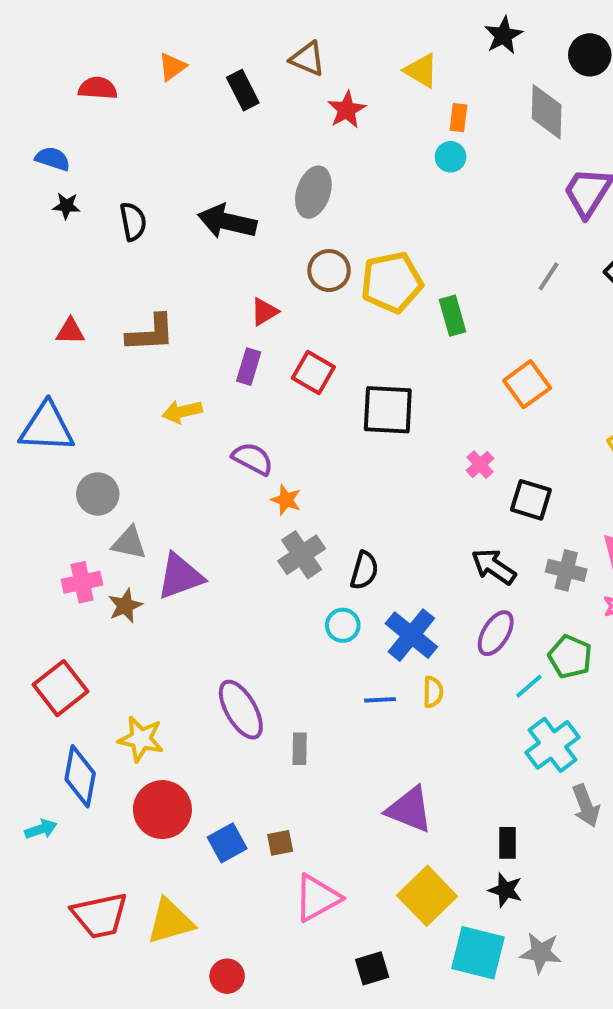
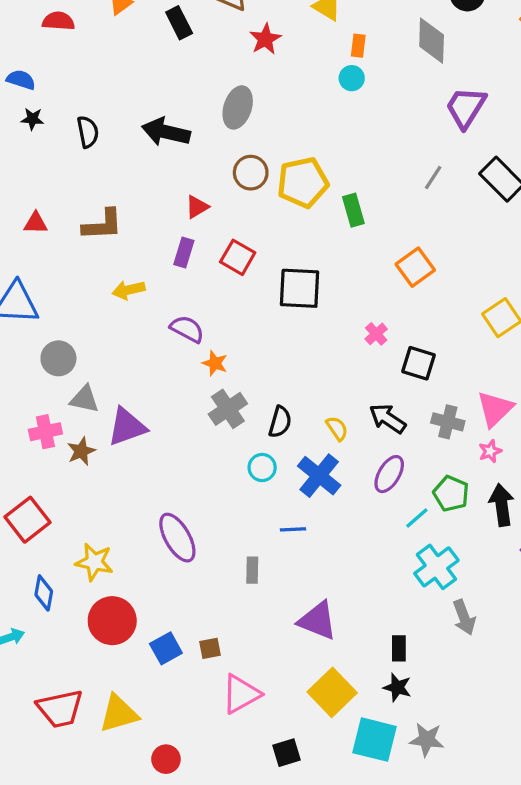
yellow semicircle: (433, 692) -> (337, 428), moved, turned -35
gray rectangle: (300, 749) -> (252, 570), moved
blue diamond: (80, 776) -> (44, 593), size x0.7

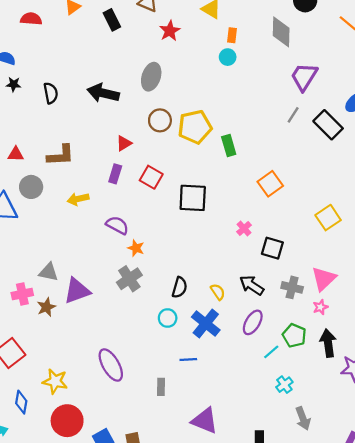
gray line: (433, 178) -> (293, 115), moved
gray circle: (58, 358) -> (31, 187), moved
gray cross: (228, 409) -> (129, 279), moved
cyan cross: (436, 567) -> (284, 385), size x0.6

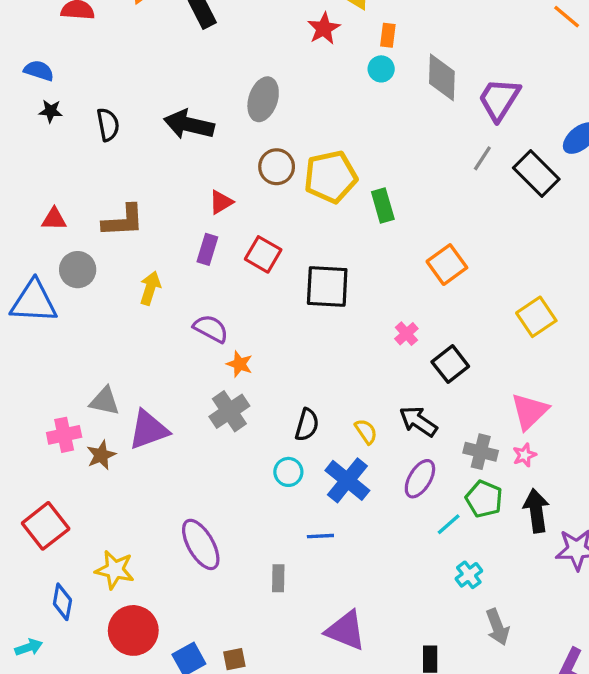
red star: (170, 31) -> (324, 28), moved
gray diamond: (281, 32) -> (442, 77), moved
yellow arrow: (78, 199) -> (150, 288), turned 120
black square: (272, 248) -> (450, 364), turned 35
gray cross: (292, 287) -> (481, 452), moved

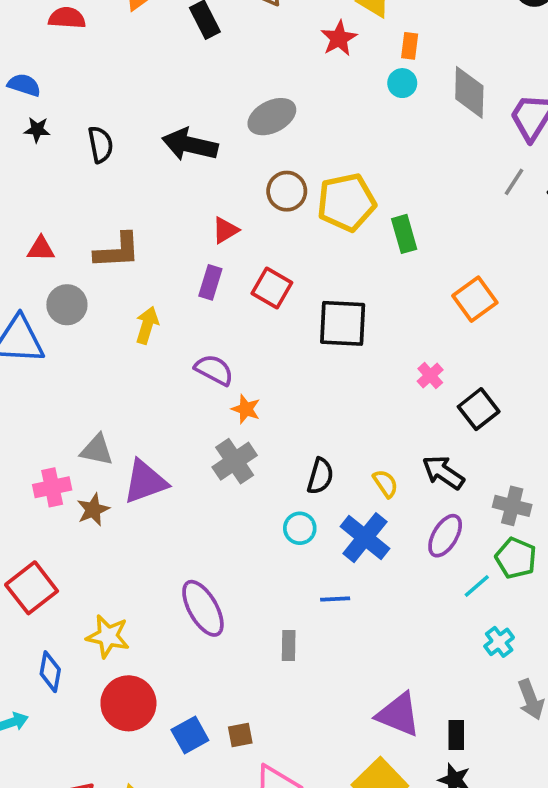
gray ellipse: (263, 99) -> (272, 117), turned 45
purple triangle: (346, 630) -> (399, 715), moved

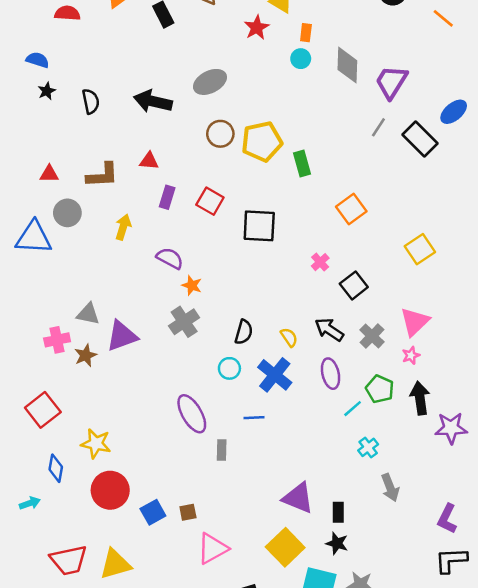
black star: (37, 130) -> (47, 91), turned -30
red triangle: (225, 230) -> (149, 161), moved, turned 36
gray cross: (512, 506) -> (372, 336), moved, turned 30
purple ellipse: (445, 536) -> (331, 374), turned -44
purple ellipse: (203, 608) -> (192, 414), moved

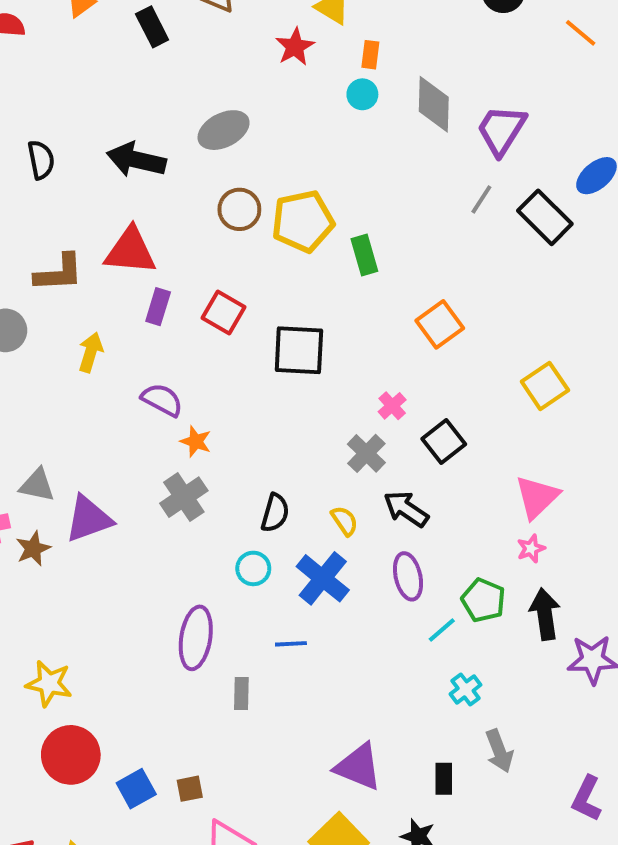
red triangle: (149, 161) -> (130, 251), size x1.8
gray cross: (372, 336) -> (366, 453), moved
purple ellipse: (192, 414) -> (196, 638), turned 39
black rectangle: (338, 512) -> (444, 779), moved

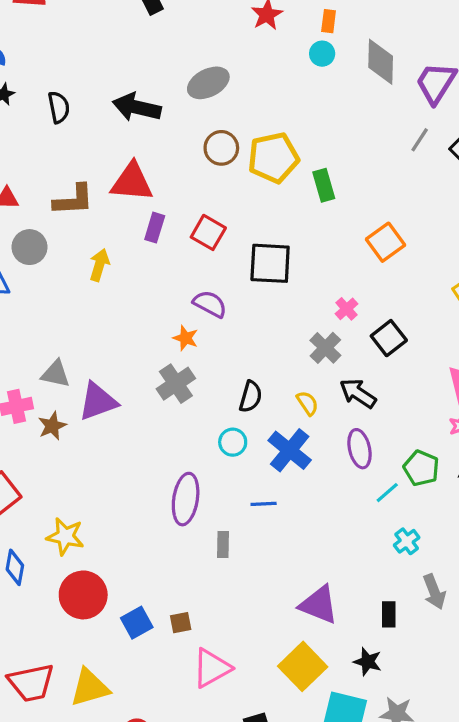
purple semicircle: (162, 400) -> (210, 304), moved

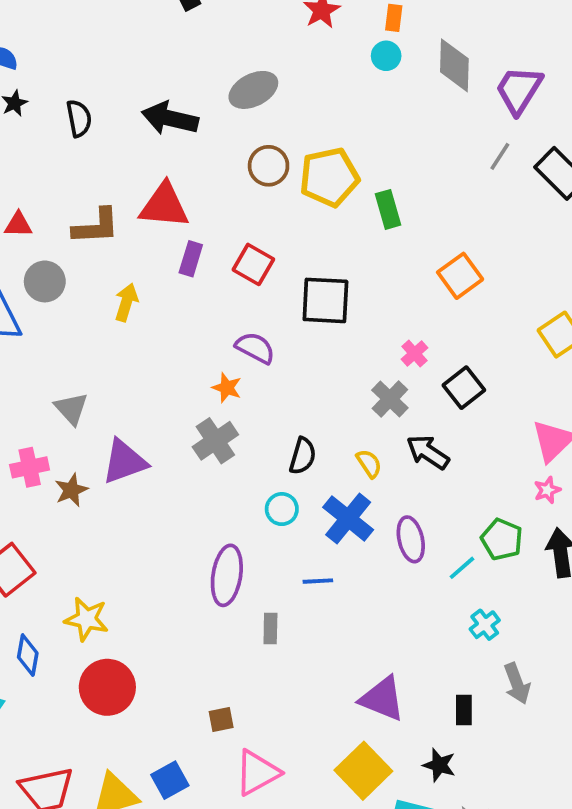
gray triangle: (56, 374) -> (71, 409), moved, turned 36
purple ellipse: (359, 449) -> (411, 539), moved
blue square: (137, 623) -> (170, 780), moved

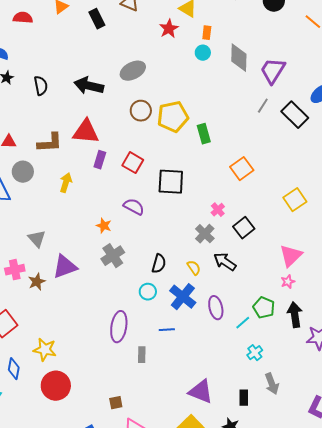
orange star: (227, 388) -> (104, 226), moved

